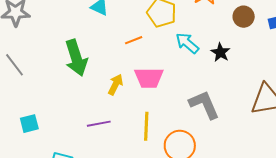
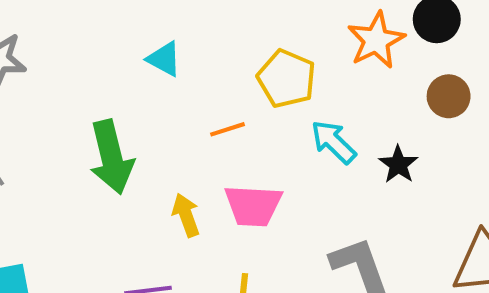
yellow arrow: (115, 85) -> (186, 215), turned -50

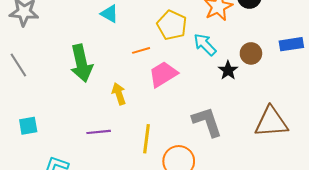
brown circle: (449, 96) -> (251, 53), moved
cyan arrow: (334, 142) -> (205, 45), moved
pink trapezoid: (253, 206) -> (163, 74), moved, turned 144

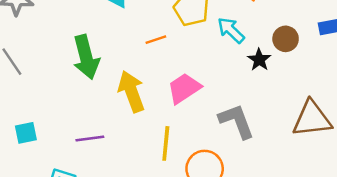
pink trapezoid: (163, 74) -> (184, 88), moved
yellow arrow: (119, 94) -> (131, 92), size x1.6
purple line: (99, 132) -> (90, 139), moved

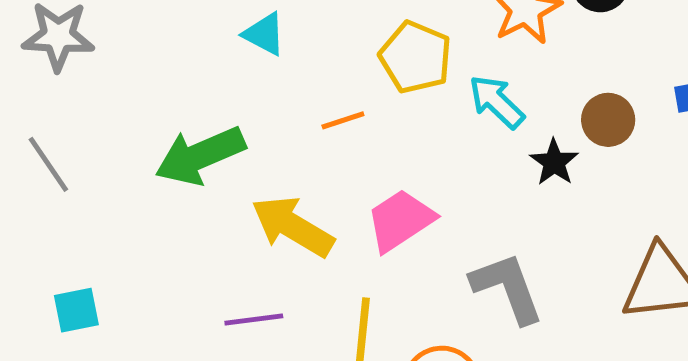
green arrow: (86, 57) -> (200, 156), turned 81
yellow arrow: (131, 92) -> (293, 226), turned -39
purple line: (90, 139) -> (254, 320), moved

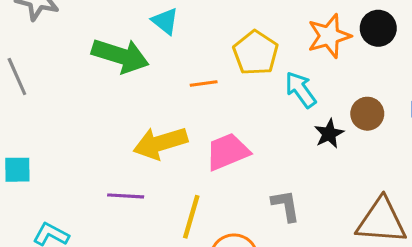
green arrow: (200, 156) -> (120, 56), moved, turned -150
yellow arrow: (293, 226) -> (160, 143), turned -58
gray L-shape: (507, 288) -> (286, 206), size x0.7

